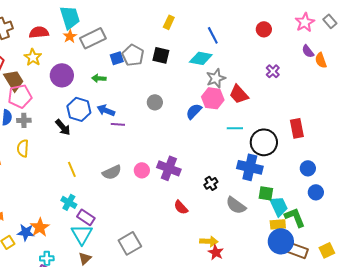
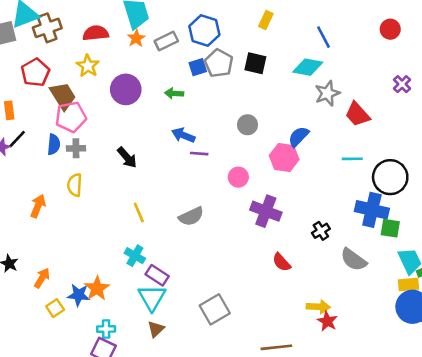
gray rectangle: (93, 38) -> (166, 41), size x0.7
pink hexagon: (213, 98) -> (284, 157), moved
blue hexagon: (79, 109) -> (204, 30), moved
pink circle: (142, 170) -> (238, 177), moved
green square: (266, 193) -> (390, 228), moved

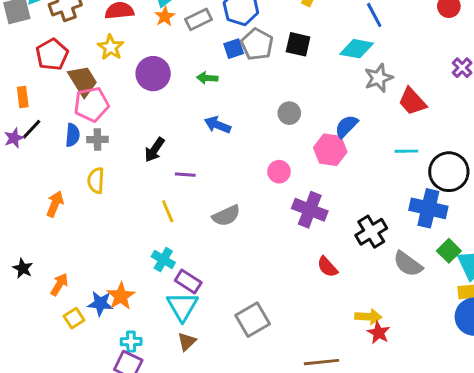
purple line: (199, 154) -> (185, 175), moved
black arrow: (127, 157) -> (155, 150), turned 75
green square: (390, 228) -> (449, 251), moved, turned 36
black cross: (321, 231) -> (371, 232), size x1.5

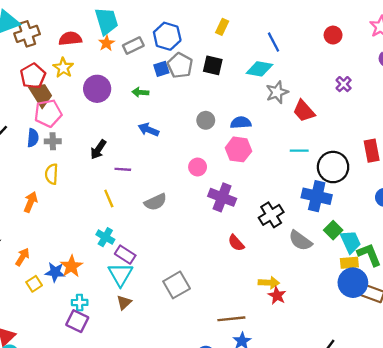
red pentagon: (52, 55) -> (33, 76), moved
blue semicircle: (346, 126) -> (241, 123), moved, turned 42
orange arrow: (55, 204) -> (31, 202), moved

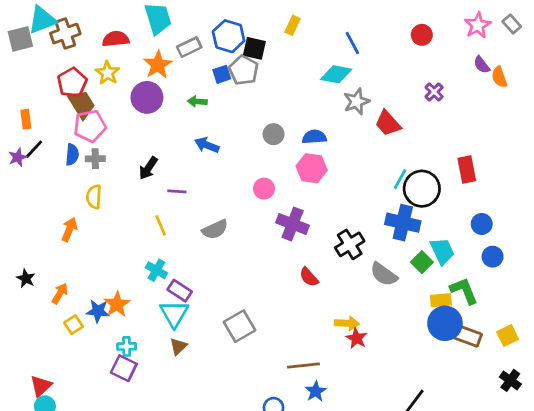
orange star: (106, 43) -> (158, 65), moved, size x1.5
black square: (213, 65) -> (254, 48), moved
cyan line: (299, 151) -> (400, 179), moved, turned -60
cyan trapezoid: (351, 242) -> (442, 251), moved

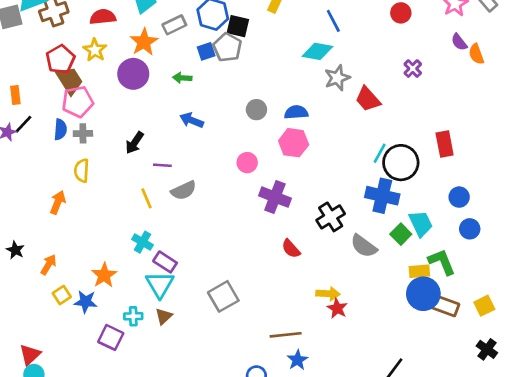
gray semicircle: (215, 229) -> (184, 190), moved
blue star: (98, 311) -> (86, 302), moved
cyan cross: (127, 346) -> (133, 316), moved

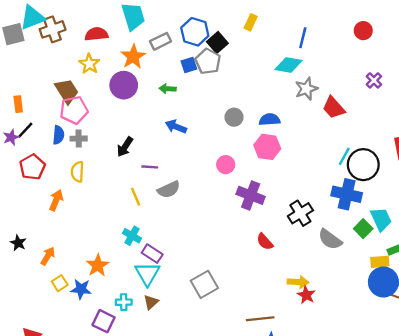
blue line: (333, 21) -> (303, 38), turned 42
black square: (238, 26) -> (217, 42), turned 36
red pentagon: (60, 59) -> (32, 167), moved

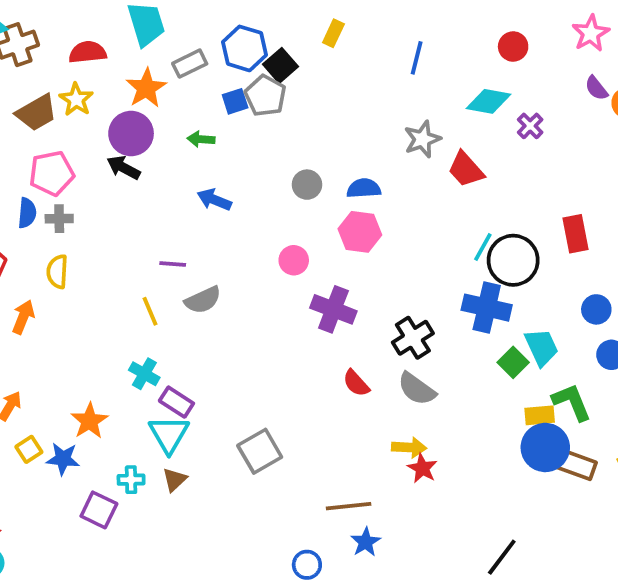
cyan diamond: (289, 65) -> (489, 101), moved
brown trapezoid: (67, 91) -> (36, 113), moved, turned 92
black arrow: (125, 147) -> (123, 168), moved, turned 84
gray semicircle: (330, 239) -> (417, 389), moved

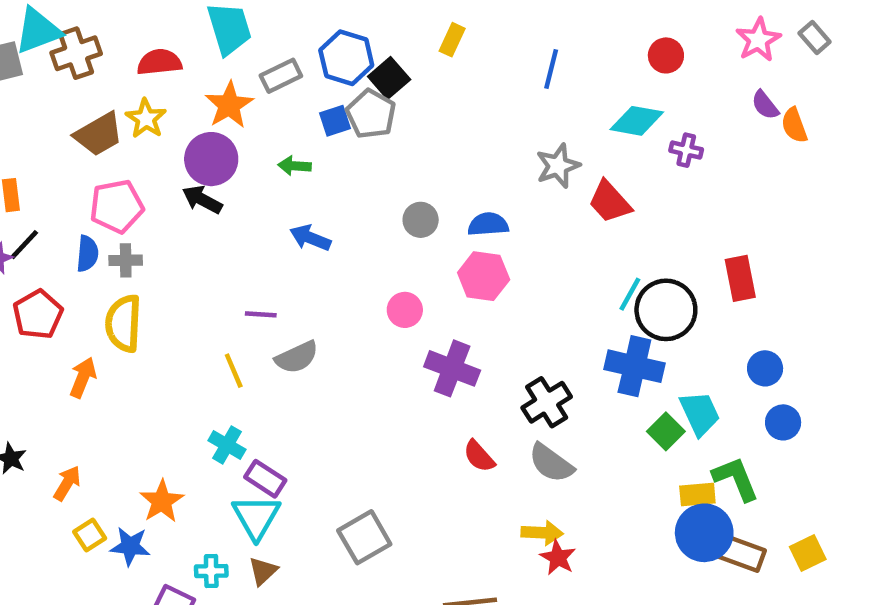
purple cross: (530, 126) -> (686, 150), turned -32
yellow semicircle: (57, 272) -> (123, 323), size x1.4

